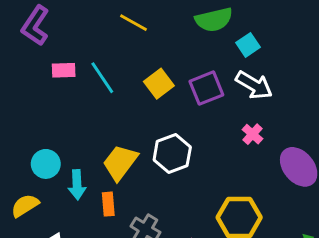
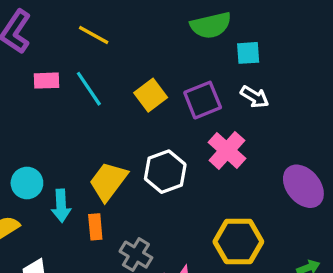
yellow line: (134, 23) -> (94, 35), moved
cyan square: (248, 45) -> (248, 53), turned 30
white arrow: (254, 85) -> (255, 97), size x0.7
pink cross: (252, 134) -> (227, 150), moved, size x1.6

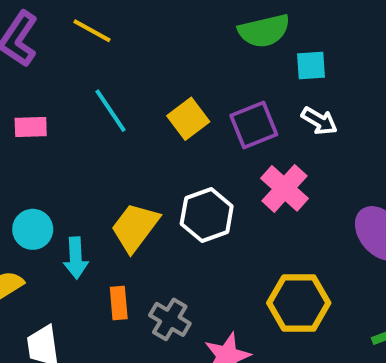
yellow line: (94, 35) -> (92, 31), moved
pink rectangle: (46, 81) -> (31, 127), moved
orange rectangle: (95, 227) -> (119, 303), moved

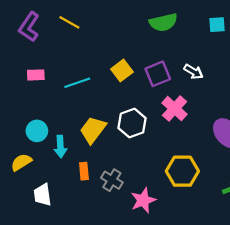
cyan square: (311, 66) -> (217, 25), moved
cyan line: (110, 111) -> (77, 83), moved, turned -75

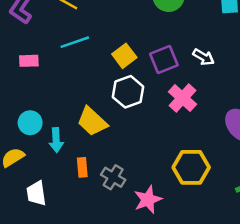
cyan line: (77, 83) -> (75, 42), moved
white hexagon: (132, 123) -> (128, 92), moved
yellow trapezoid: (93, 130) -> (92, 122), turned -84

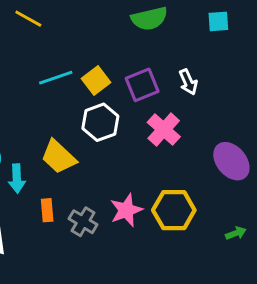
cyan line: (75, 42) -> (56, 78), moved
white arrow: (204, 57) -> (188, 82), turned 35
pink star: (148, 200) -> (126, 210), moved

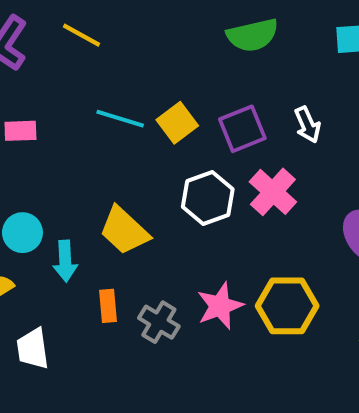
cyan line: (56, 78) -> (120, 119), turned 36
white hexagon: (100, 122) -> (208, 198), moved

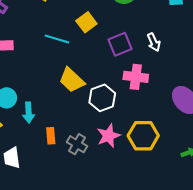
yellow square: (177, 123) -> (86, 22), moved
pink cross: (273, 192) -> (136, 77), turned -35
white hexagon: (208, 198) -> (102, 98), moved
yellow trapezoid: (124, 231) -> (72, 80), moved

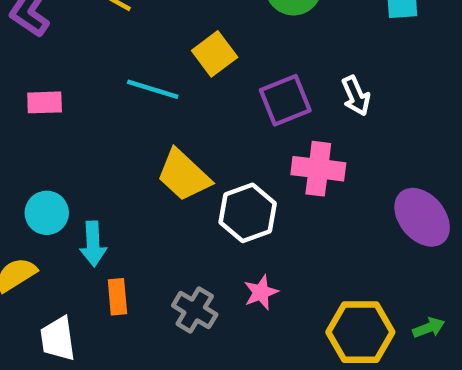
orange rectangle: (51, 136) -> (117, 297), moved
pink star: (108, 136) -> (261, 292), size x0.7
yellow hexagon: (143, 136) -> (360, 332), moved

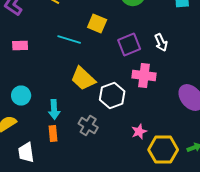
yellow square: (215, 54) -> (97, 24), turned -30
cyan arrow: (93, 244) -> (54, 110), moved
pink star: (261, 292) -> (139, 132), moved
gray cross: (195, 310) -> (88, 126), moved

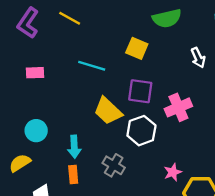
yellow square: (97, 24) -> (137, 48), moved
white arrow: (161, 42) -> (198, 58), moved
purple square: (129, 44) -> (140, 91), moved, turned 30
pink cross: (144, 76) -> (178, 107), turned -30

